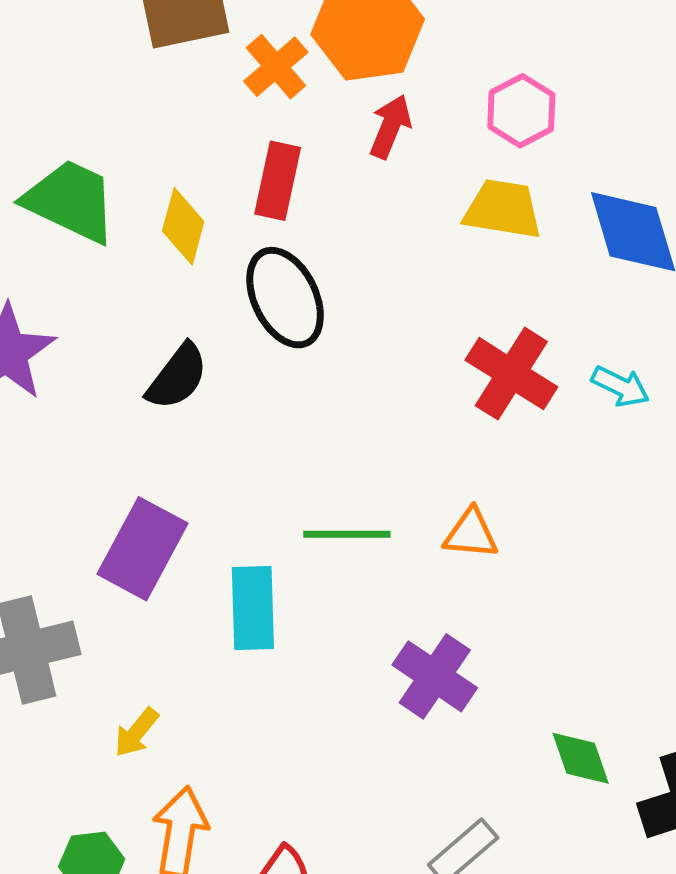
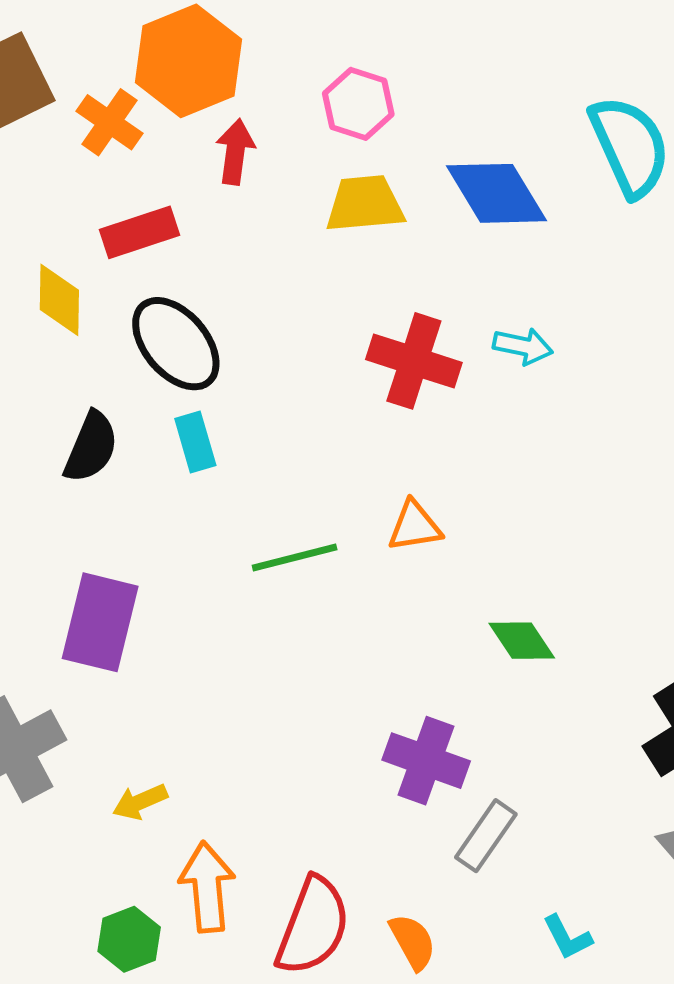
red rectangle: (278, 181) -> (140, 232), turned 74
cyan rectangle: (253, 608) -> (195, 442), moved, size x0.7
purple cross: (435, 676) -> (426, 761), moved
yellow arrow: (136, 732) -> (140, 802), turned 42
green diamond: (581, 758) -> (522, 641), moved

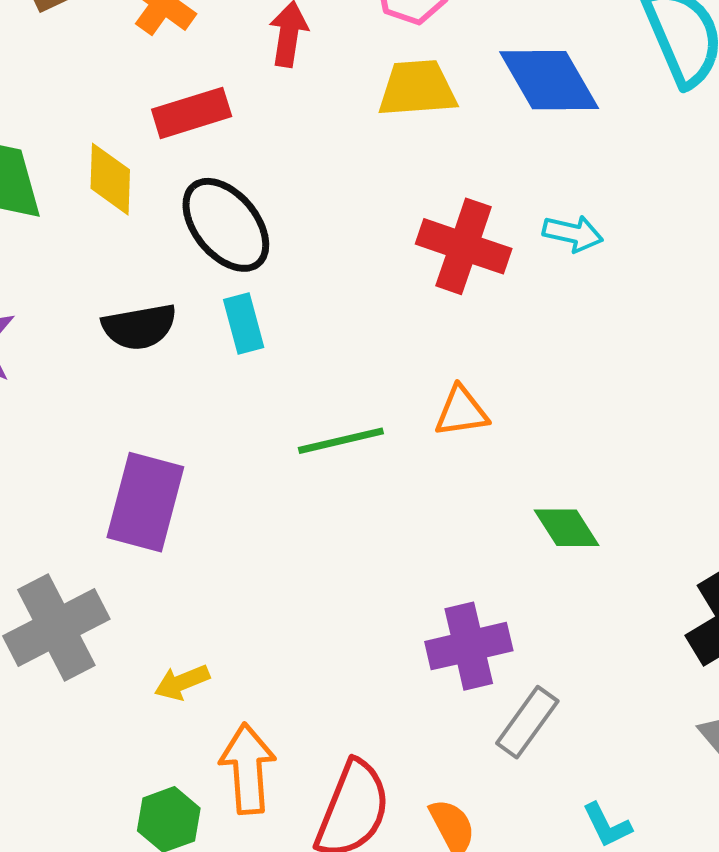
black semicircle: (91, 447) -> (139, 327), turned 56
purple cross: (426, 761) -> (469, 646), turned -34

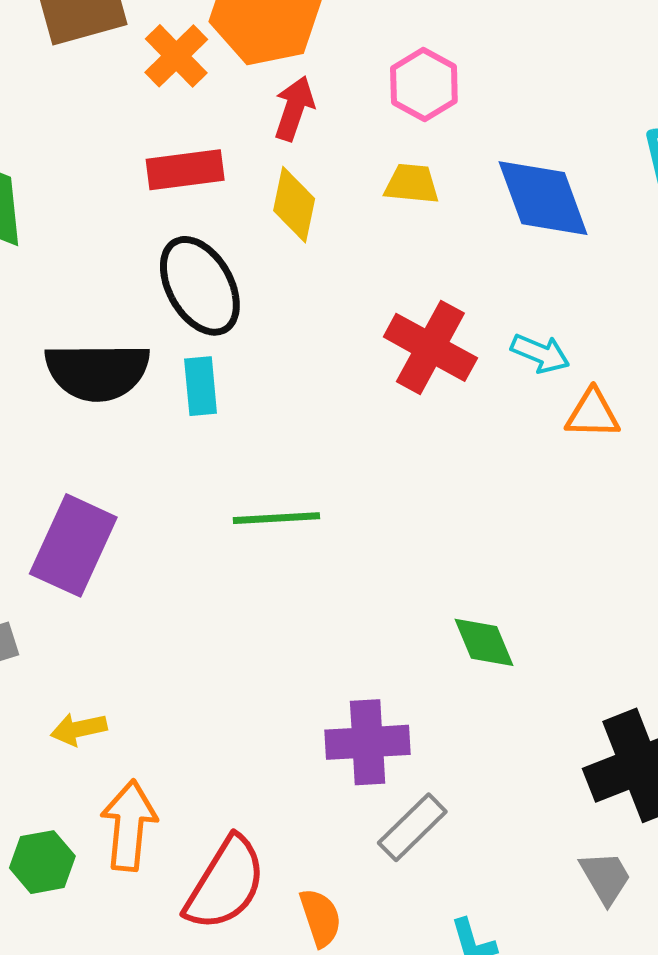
yellow trapezoid: (417, 88) -> (412, 184), size x0.7
yellow diamond: (110, 179) -> (294, 205), moved
black semicircle: (139, 327) -> (97, 372), size x1.4
orange triangle: (461, 411) -> (593, 414), moved

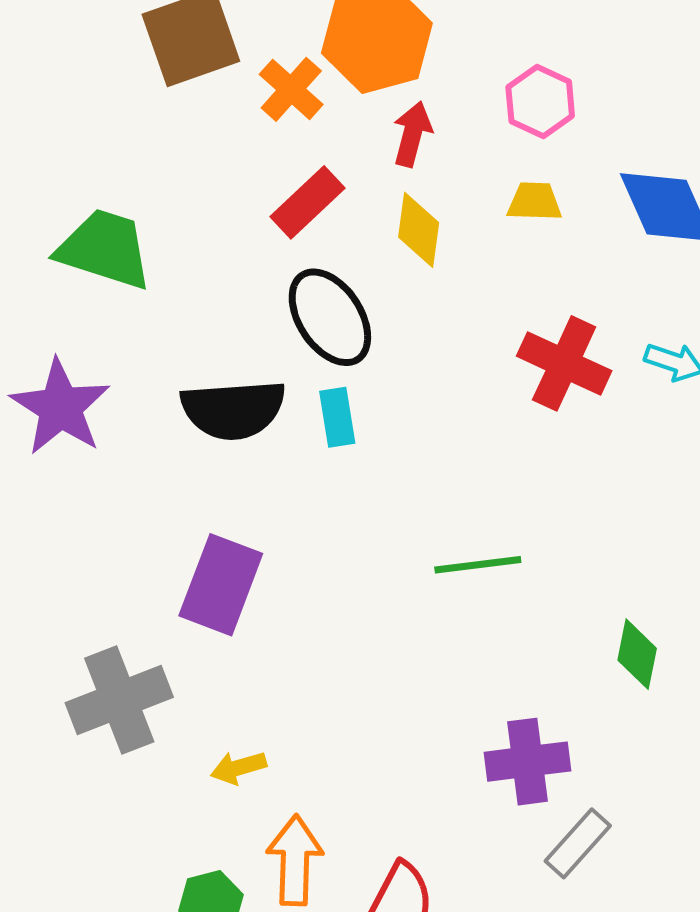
red rectangle: (185, 170) -> (308, 202), turned -32
green line: (276, 518) -> (478, 565), moved
green diamond: (484, 642) -> (637, 654), turned 38

